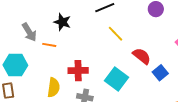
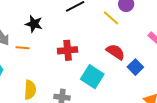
yellow line: (116, 34) -> (111, 18), moved
red cross: (78, 71) -> (68, 50), moved

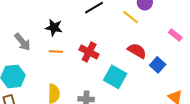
orange line: (23, 48) -> (56, 51), moved
red cross: (68, 50) -> (89, 52), turned 36

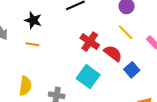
yellow line: (130, 17) -> (126, 32), moved
red cross: (89, 52) -> (90, 42), moved

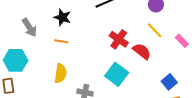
blue square: (132, 70) -> (169, 82), moved
yellow semicircle: (25, 86) -> (61, 73), moved

